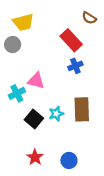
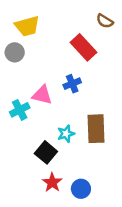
blue cross: (75, 66) -> (72, 84), moved
black square: (34, 119) -> (46, 152), moved
red star: (35, 157) -> (52, 182), moved

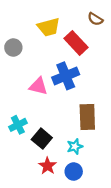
yellow trapezoid: (27, 26) -> (49, 27), moved
blue cross: (72, 84) -> (66, 76), size x1.6
cyan cross: (20, 110) -> (18, 125), moved
cyan star: (66, 134) -> (75, 146), moved

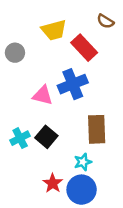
black square: (42, 139) -> (46, 137), moved
blue circle: (74, 172) -> (82, 190), size x1.5

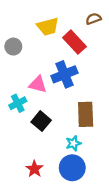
brown semicircle: (105, 21) -> (93, 19), turned 128
cyan cross: (20, 138) -> (18, 103), moved
red star: (53, 183) -> (34, 169), moved

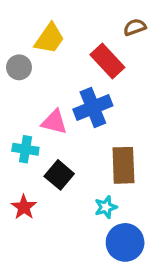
yellow trapezoid: (48, 27) -> (50, 38), moved, turned -40
cyan cross: (18, 103) -> (25, 149), turned 36
blue circle: (72, 168) -> (125, 242), moved
red star: (34, 169) -> (24, 207), moved

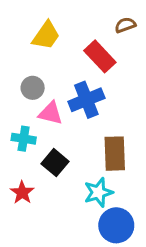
gray circle: (19, 67) -> (33, 88), moved
cyan star: (106, 207) -> (98, 192), size x1.4

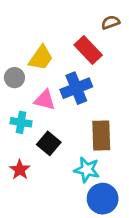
yellow trapezoid: (46, 36) -> (41, 58), moved
gray circle: (33, 88) -> (14, 78), moved
cyan star: (98, 192) -> (87, 170), turned 30

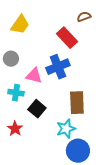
yellow trapezoid: (41, 58) -> (20, 25), moved
cyan star: (87, 170) -> (66, 129), turned -30

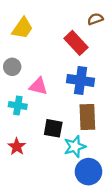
blue cross: (58, 67) -> (81, 80), moved, turned 30
black square: (37, 109) -> (53, 128), moved, turned -30

